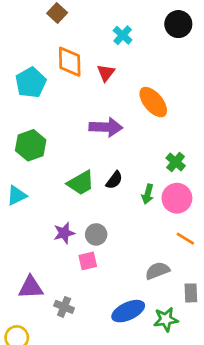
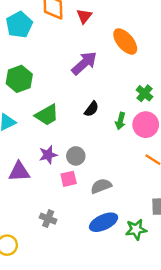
purple arrow: (106, 127) -> (84, 63), turned -44
green trapezoid: (81, 183) -> (47, 115), moved
gray semicircle: (157, 271) -> (101, 186), moved
purple triangle: (31, 287) -> (19, 172), moved

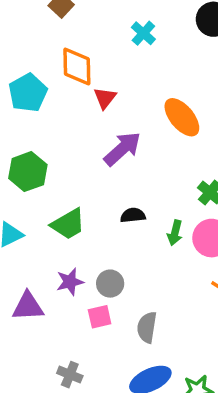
red triangle: (84, 16) -> (105, 98), moved
black semicircle: (91, 109) -> (133, 215), turned -133
gray semicircle: (101, 186) -> (147, 327), turned -60

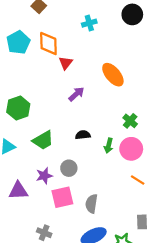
cyan cross: (143, 33) -> (89, 23), turned 32
cyan pentagon: (28, 93) -> (18, 42), moved
purple arrow: (122, 149) -> (76, 94), size x0.7
gray circle: (110, 284) -> (69, 168), moved
pink square: (100, 317) -> (62, 197), size x1.5

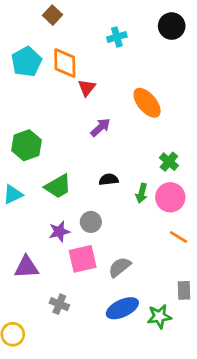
purple triangle: (18, 191) -> (26, 267), moved
gray semicircle: (91, 204) -> (120, 267), turned 42

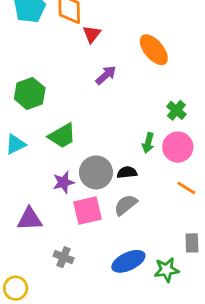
black semicircle: (109, 179) -> (127, 172), moved
gray circle: (91, 222) -> (96, 172), size x1.5
gray semicircle: (120, 267) -> (126, 205), moved

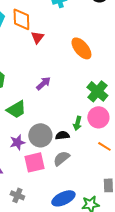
purple arrow: (106, 75) -> (43, 83), moved
green cross: (176, 110) -> (97, 91), size x1.5
green arrow: (148, 143) -> (77, 123), moved

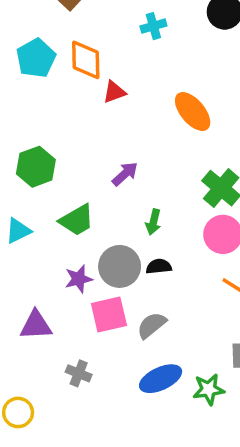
red triangle: (37, 37) -> (114, 92), turned 32
green arrow: (77, 123) -> (153, 222), moved
gray semicircle: (61, 158) -> (152, 325), moved

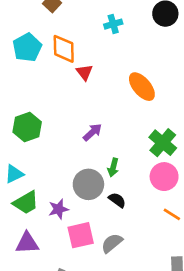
red triangle: (114, 92) -> (85, 72), turned -48
green trapezoid: (77, 220) -> (26, 203), moved
gray circle: (120, 266) -> (88, 184), moved
black semicircle: (159, 266) -> (117, 200), turned 42

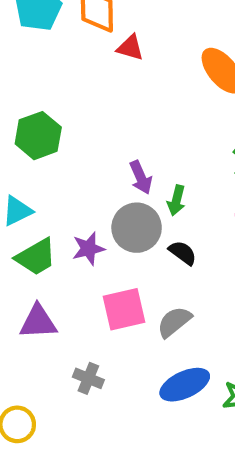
red triangle: (85, 72) -> (130, 48), turned -36
purple arrow: (92, 132) -> (141, 177), moved, turned 108
purple star: (58, 209) -> (88, 249), moved

